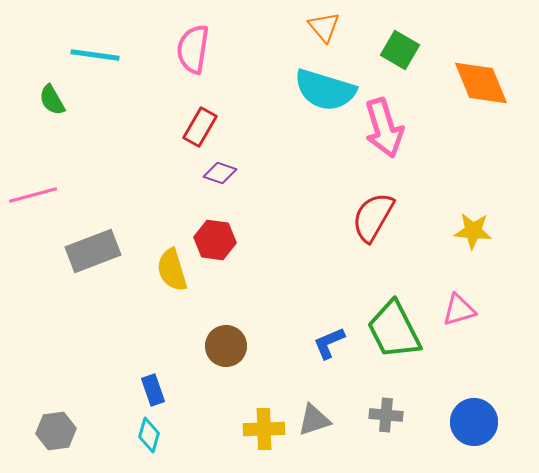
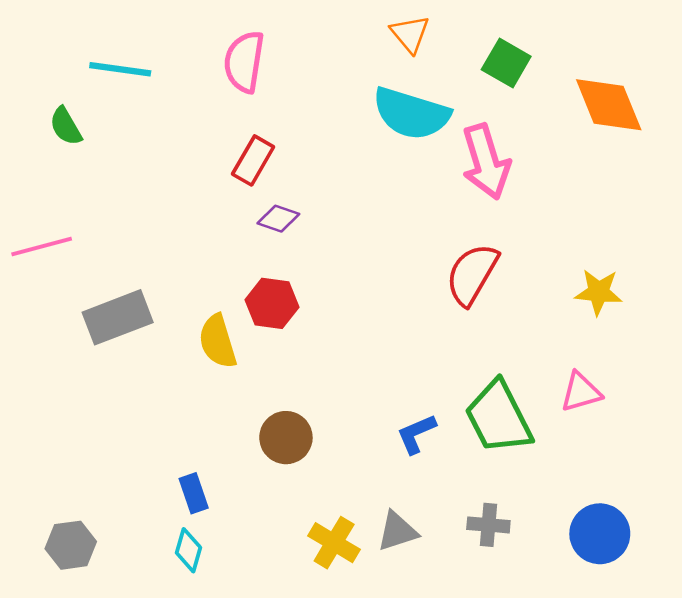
yellow cross: (264, 429) -> (334, 543), turned 33

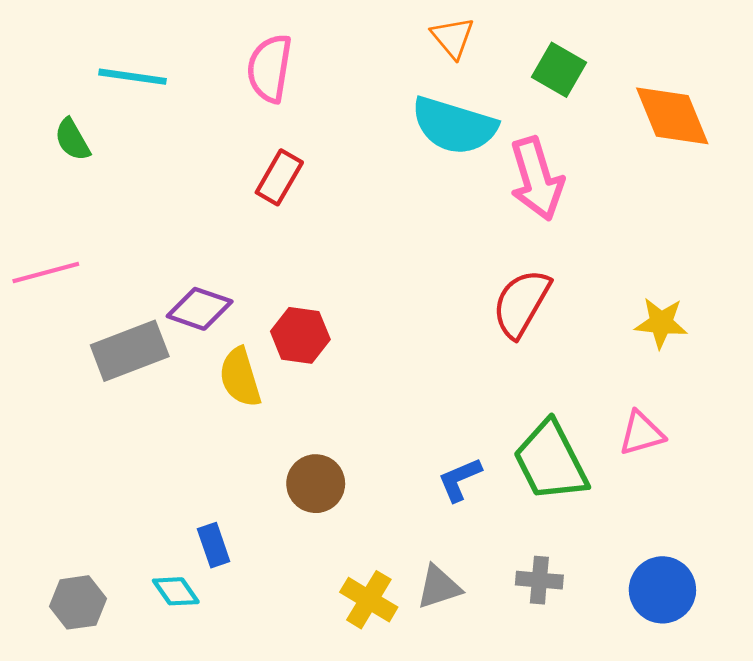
purple diamond: (278, 219) -> (200, 309), moved, size x1.4
cyan diamond: (188, 550) -> (176, 591), moved, turned -51

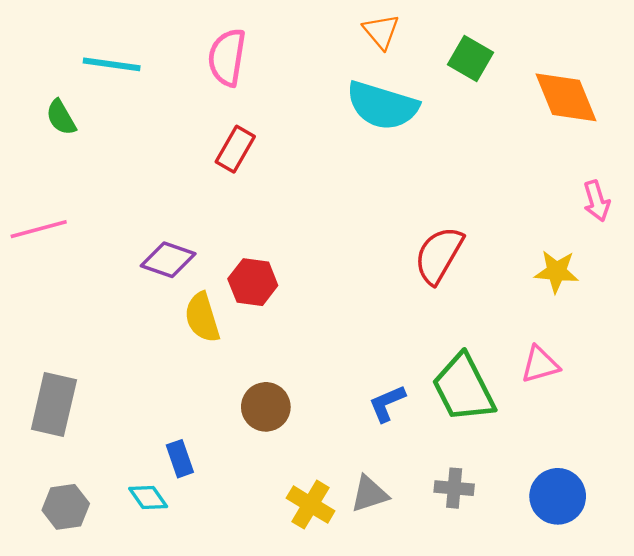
pink arrow: (537, 179) -> (597, 201), moved, size x0.6
gray rectangle: (130, 351) -> (54, 405), moved, turned -56

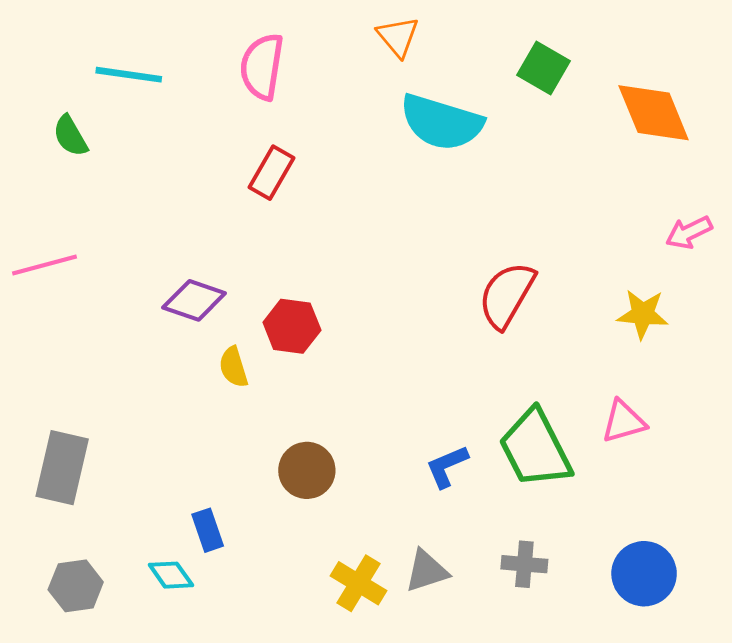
orange triangle: (381, 31) -> (398, 37), moved
pink arrow: (597, 201) -> (689, 232), turned 81
yellow semicircle: (202, 317) -> (233, 367), size x0.7

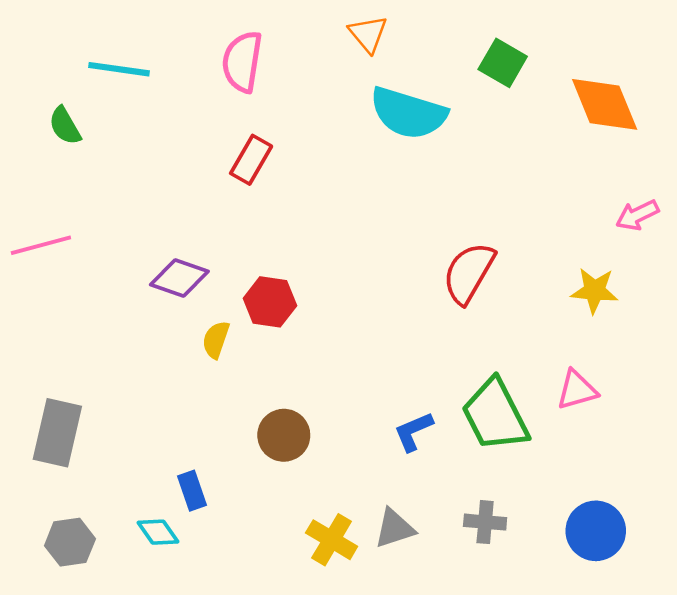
yellow semicircle: (233, 367) -> (216, 340), turned 36

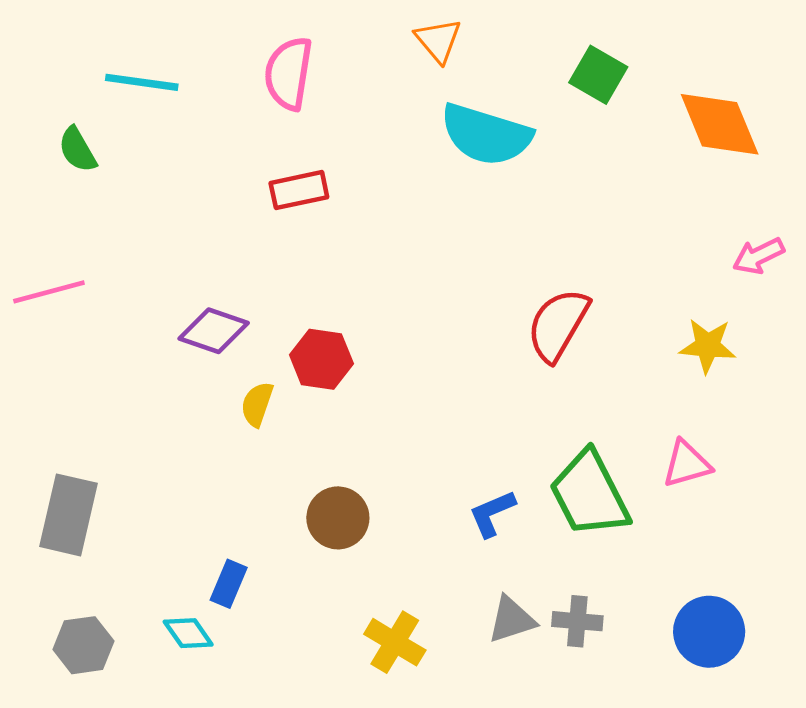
red rectangle: (251, 160) -> (299, 190), turned 48
blue rectangle: (192, 491) -> (229, 584), turned 42
gray triangle: (394, 528) -> (512, 620), moved

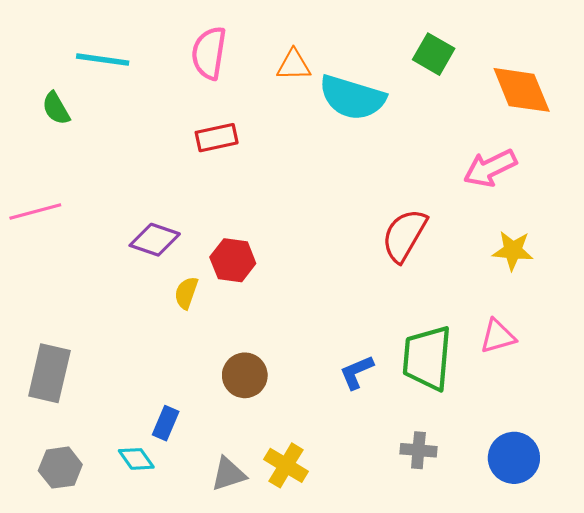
orange triangle: (438, 40) -> (294, 65), moved, turned -51
pink arrow: (759, 256) -> (490, 168), moved, size x1.4
green trapezoid: (589, 494) -> (427, 358), turned 32
gray triangle: (512, 620) -> (229, 474), moved

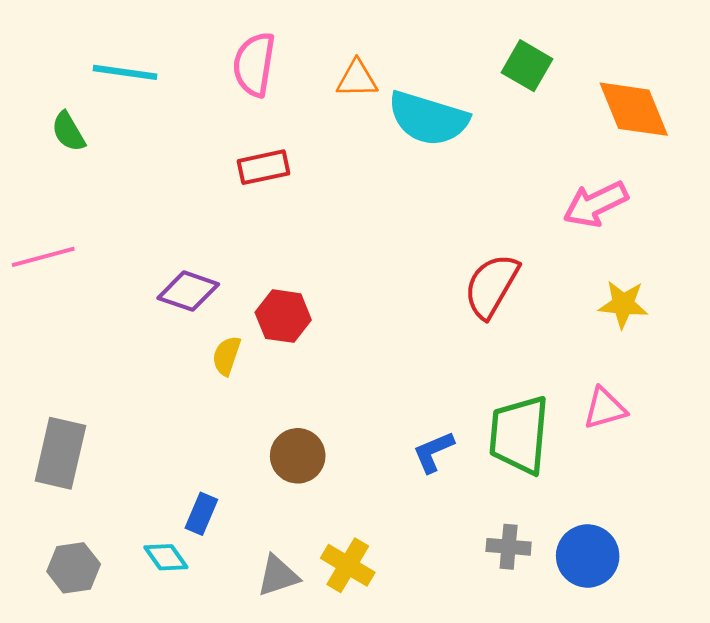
blue circle: (514, 458) -> (588, 556), moved

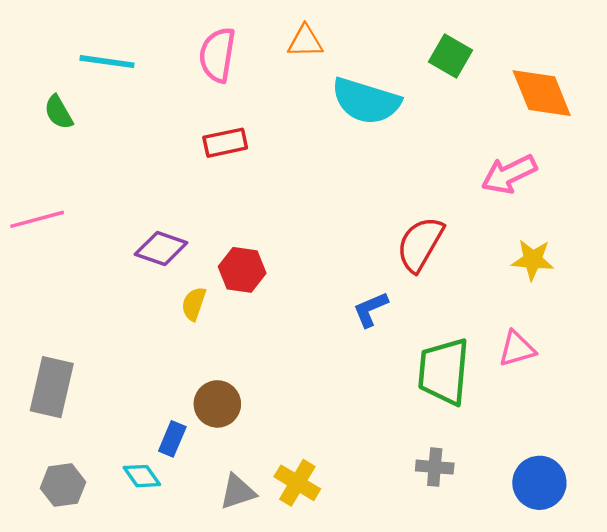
orange triangle: (357, 79) -> (305, 41), moved
blue L-shape: (433, 452) -> (371, 309), moved
brown circle: (298, 456) -> (217, 404), moved
blue circle: (588, 556) -> (539, 483), moved

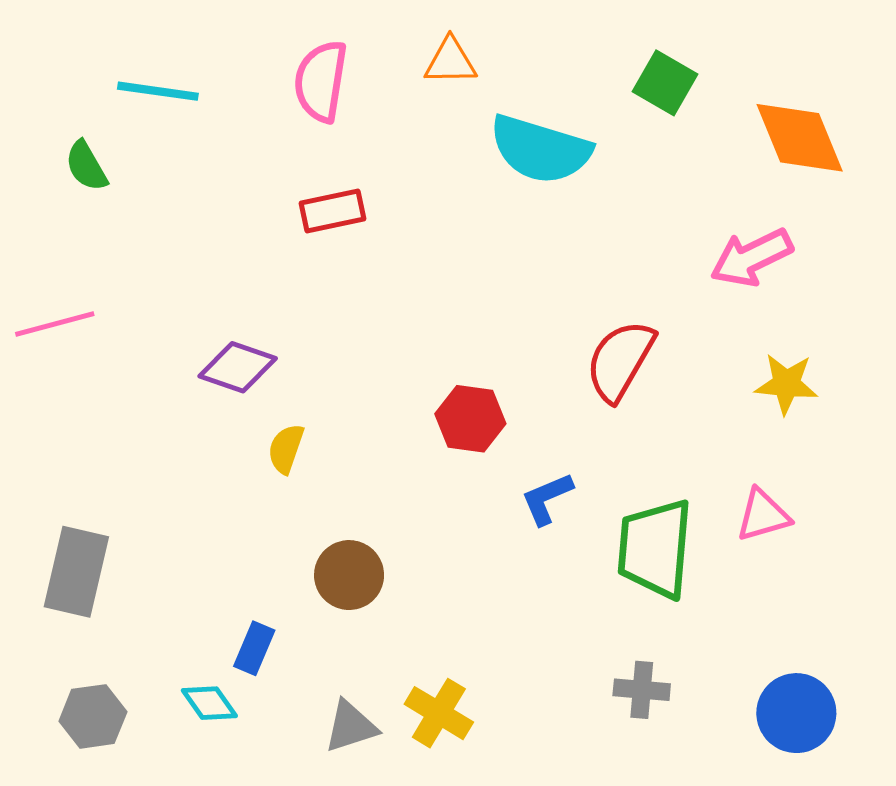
red hexagon: (242, 270) -> (470, 419), moved
blue L-shape: (371, 309) -> (547, 499), moved
brown circle: (217, 404) -> (349, 575), moved

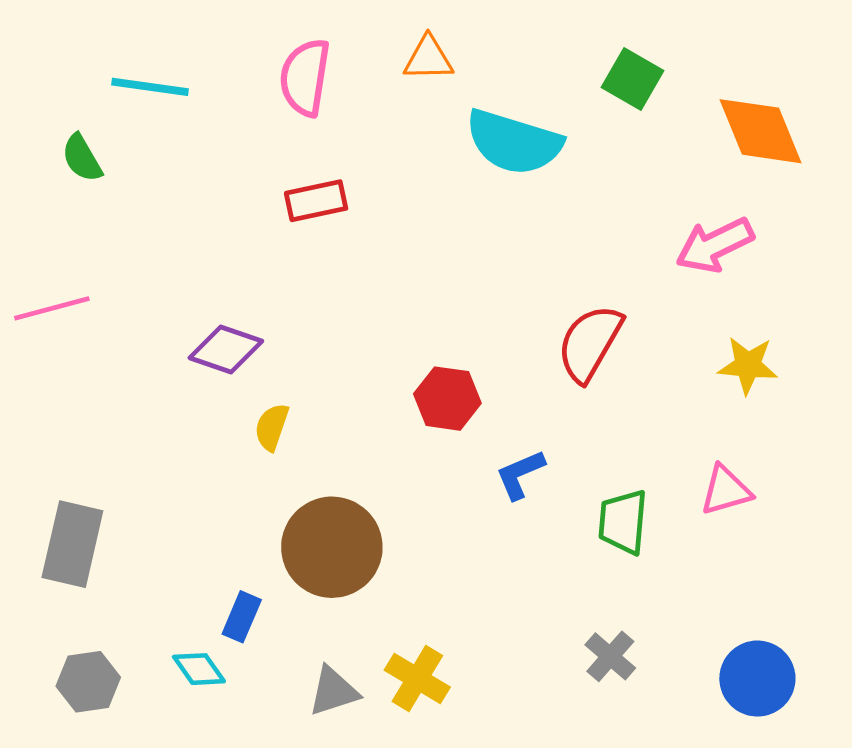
green trapezoid: (655, 548) -> (623, 522), size x0.7
brown circle: (349, 575) -> (332, 547), size x1.5
gray cross: (642, 690) -> (610, 656), turned 36

